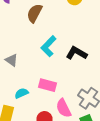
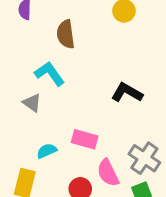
brown semicircle: (34, 13) -> (66, 34), turned -36
cyan L-shape: (48, 46) -> (50, 74), moved, turned 100

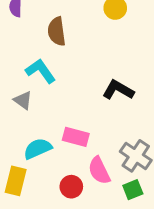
cyan semicircle: (47, 151) -> (38, 149), size x1.4

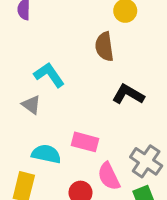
brown semicircle: (57, 31) -> (104, 47), moved
cyan semicircle: (38, 149) -> (46, 154), turned 36

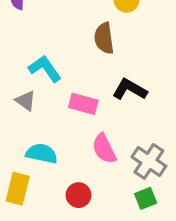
pink rectangle: (85, 142) -> (83, 104), moved
pink semicircle: (109, 176) -> (104, 149), moved

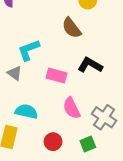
brown semicircle: (104, 38) -> (72, 28), turned -30
cyan L-shape: (45, 69) -> (29, 50), turned -75
green square: (146, 198) -> (88, 144), moved

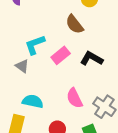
pink rectangle: (56, 76) -> (61, 55), moved, turned -54

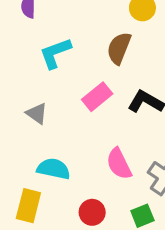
brown semicircle: (74, 24) -> (119, 48), turned 60
cyan L-shape: (35, 45) -> (55, 53), moved

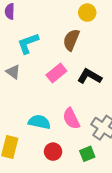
gray triangle: (37, 113) -> (13, 72), moved
cyan semicircle: (54, 169) -> (39, 122), moved

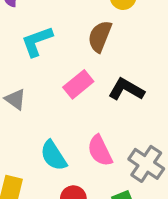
gray triangle: (13, 72) -> (15, 99), moved
cyan semicircle: (39, 122) -> (53, 156), turned -135

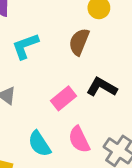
pink rectangle: (78, 84) -> (63, 98), moved

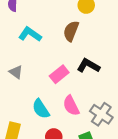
cyan L-shape: (25, 46) -> (30, 34), turned 55

